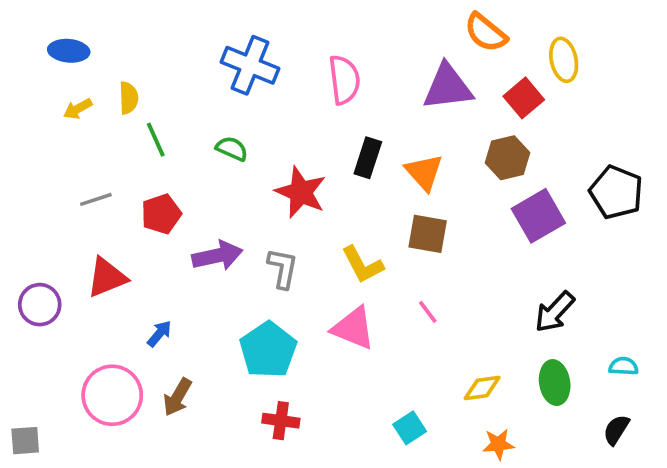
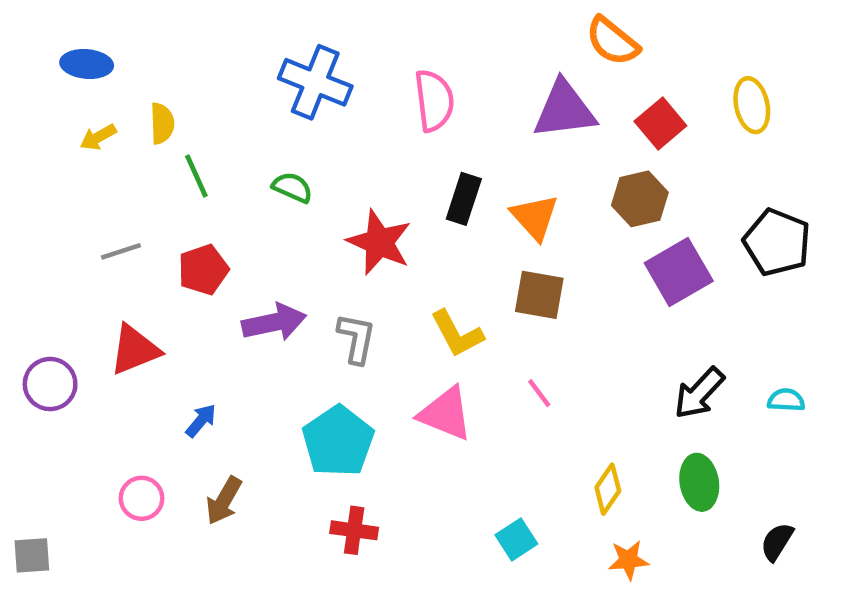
yellow ellipse: (564, 60) -> (752, 105), moved
cyan semicircle: (624, 366) -> (786, 400), moved
yellow diamond: (482, 388) -> (608, 489), turned -48
pink circle: (112, 395) -> (142, 498), size x0.6

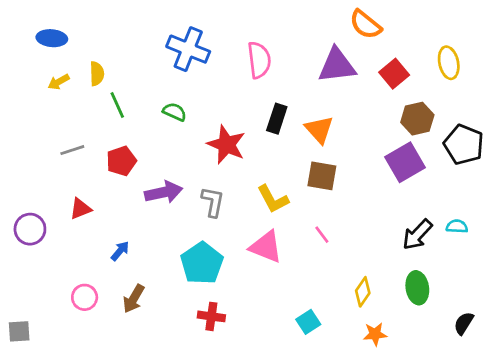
brown hexagon: (640, 199) -> (417, 119), moved
red triangle: (135, 350) -> (80, 209), size x0.7
cyan semicircle: (786, 400) -> (457, 226), moved

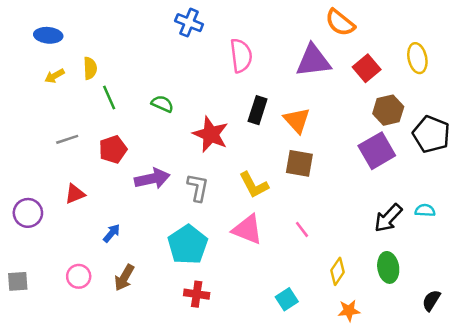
blue cross: (188, 49) -> (189, 23), moved, size x0.7
pink line: (322, 235) -> (302, 229), moved
gray square: (19, 331) -> (18, 281), moved

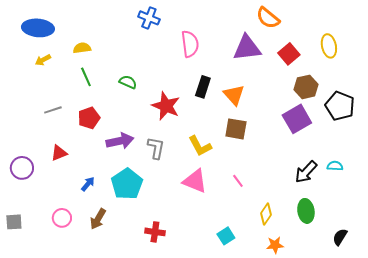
blue ellipse: (48, 35) -> (38, 28), size x1.4
yellow semicircle: (90, 68) -> (82, 48), moved, turned -96
cyan pentagon: (188, 245) -> (127, 184), moved

